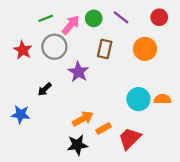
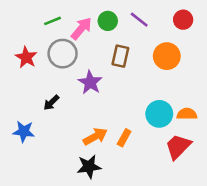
orange rectangle: (104, 129) -> (124, 138), moved, turned -32
red trapezoid: (130, 138) -> (178, 147), moved

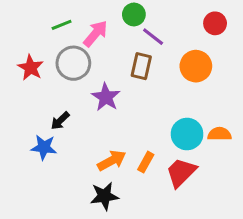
purple line: (139, 20) -> (153, 37), moved
green circle: (108, 21) -> (134, 14), moved
blue star: (24, 131) -> (44, 147), moved
red trapezoid: (178, 147) -> (181, 172), moved

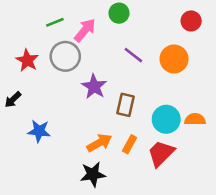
purple line: (153, 37) -> (133, 55), moved
brown rectangle: (141, 66) -> (126, 105), moved
black arrow: (60, 121) -> (13, 100), moved

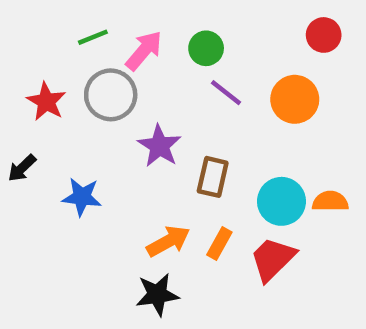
green circle: (119, 13) -> (206, 48), moved
blue star: (39, 131) -> (82, 197), moved

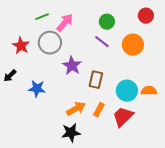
green circle: (206, 48) -> (107, 22), moved

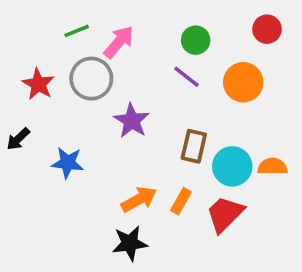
brown rectangle: (96, 80) -> (194, 146), moved

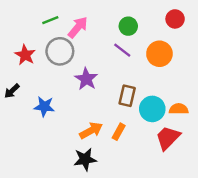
red trapezoid: (225, 214) -> (168, 138), moved

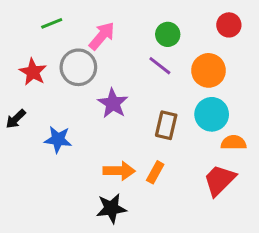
green line: (50, 20) -> (52, 23), moved
cyan circle: (152, 109) -> (212, 114), moved
orange arrow: (91, 131) -> (119, 171), turned 30

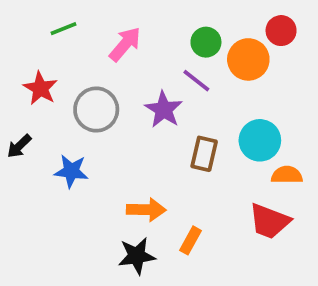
gray circle: (78, 67) -> (96, 110), moved
orange circle: (208, 70) -> (248, 59), moved
purple star: (113, 103) -> (164, 110), moved
orange rectangle: (155, 172) -> (191, 240), moved
red trapezoid: (219, 180) -> (269, 221), turned -114

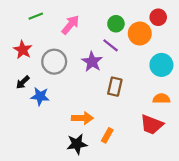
cyan circle: (260, 140) -> (161, 65), moved
black arrow: (19, 146) -> (23, 82), moved

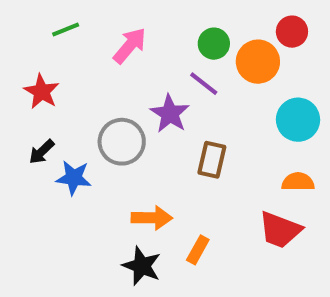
gray circle: (54, 62) -> (122, 142), moved
black star: (77, 144) -> (142, 266), turned 30

